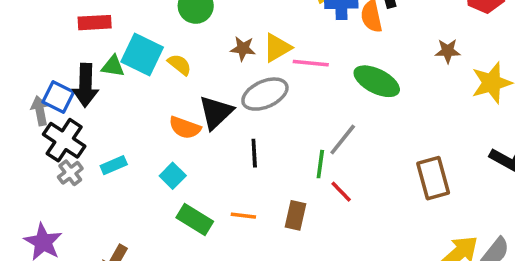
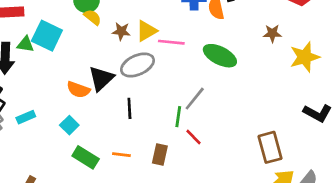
yellow semicircle: (180, 65) -> (93, 17), moved
brown rectangle: (433, 178) -> (270, 147), moved

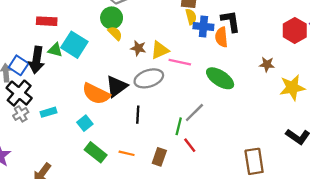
orange semicircle: (78, 90) -> (96, 94), size x1.4

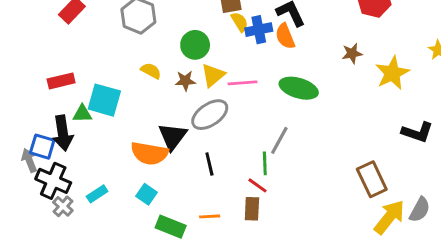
green circle: (112, 18) -> (195, 45), moved
red line: (190, 145) -> (257, 185), moved

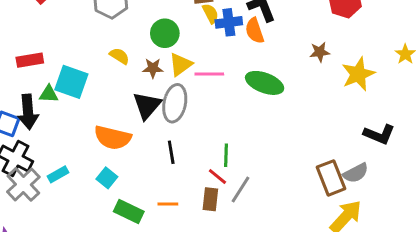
gray ellipse: (210, 115) -> (175, 103), turned -48
black triangle: (173, 137) -> (147, 105), moved
gray line: (279, 140) -> (241, 189), moved
gray cross: (63, 206) -> (23, 184), size x1.6
gray semicircle: (420, 210) -> (356, 173), moved, turned 30

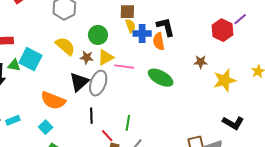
yellow semicircle: (119, 56) -> (65, 46), size x1.5
red line: (217, 177) -> (107, 136), moved

